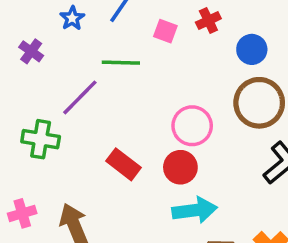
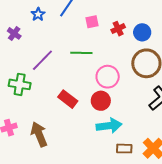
red cross: (208, 20) -> (118, 29), moved
pink square: (165, 31) -> (92, 22), turned -32
green line: (121, 63) -> (81, 53), moved

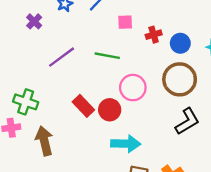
green cross: (20, 84) -> (26, 102), moved
red circle: (101, 101) -> (110, 110), moved

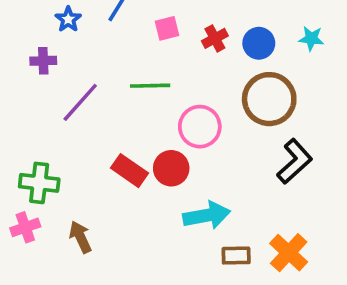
purple cross: (34, 21) -> (43, 61), moved, turned -35
brown arrow: (44, 141) -> (80, 237), size x0.7

